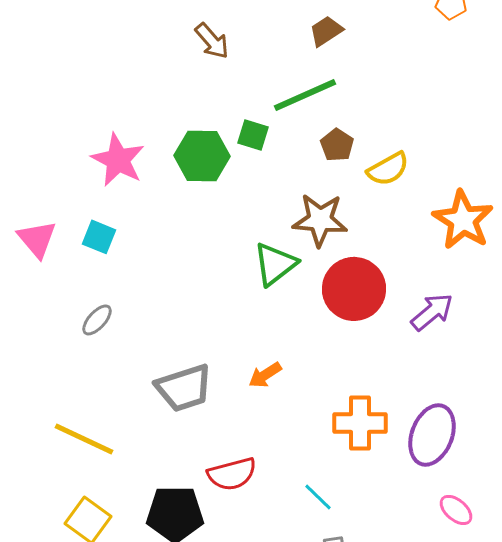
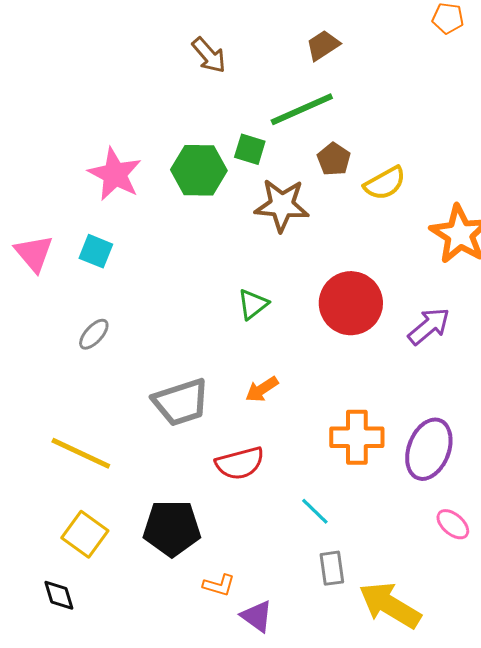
brown star: (320, 220) -> (282, 205), moved
green triangle: (275, 264) -> (253, 304), moved, size x0.7
red semicircle: (232, 474) -> (240, 463), moved

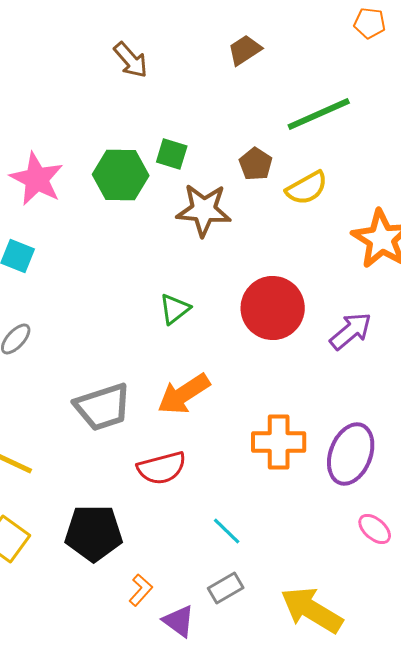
green line: (302, 109) -> (319, 114), moved
orange arrow: (262, 389) -> (184, 394), size x1.6
cyan line: (315, 511) -> (227, 531), moved
gray rectangle: (332, 568) -> (226, 588), moved, turned 68
orange L-shape: (219, 585) -> (141, 590), turned -64

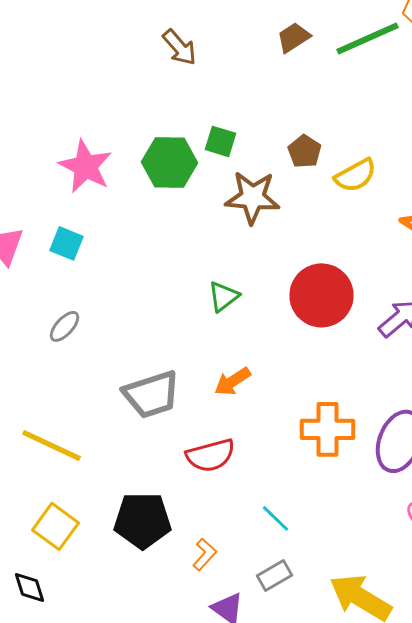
green line: (319, 114) -> (368, 38), moved
orange arrow: (184, 394) -> (232, 381), size x0.7
orange L-shape: (141, 590) -> (204, 554), moved

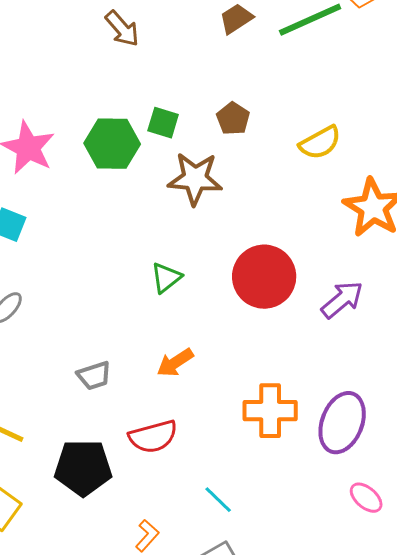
brown pentagon: (304, 151) -> (233, 119), moved
yellow semicircle: (356, 175) -> (320, 143), moved
gray trapezoid: (152, 394) -> (94, 376), size x0.6
black pentagon: (142, 520) -> (83, 468), moved

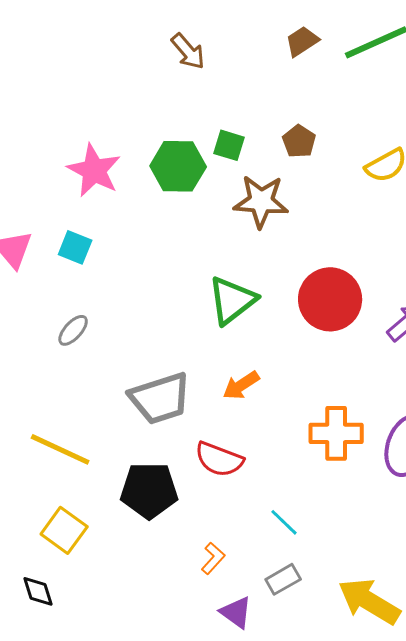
green triangle: (166, 278) -> (232, 300), size x1.6
gray trapezoid: (94, 376) -> (160, 398), size x1.8
red semicircle: (153, 437) -> (219, 459), turned 36

